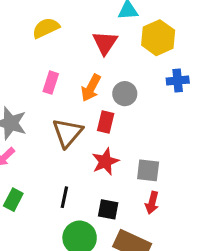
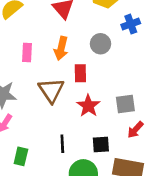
gray circle: (125, 94) -> (100, 44), moved
red arrow: (152, 203) -> (135, 130), turned 42

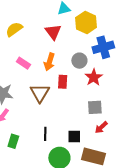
blue cross: (131, 24) -> (103, 47), size x1.5
pink rectangle: (27, 52) -> (23, 63), turned -64
red star: (88, 106) -> (94, 77), moved

